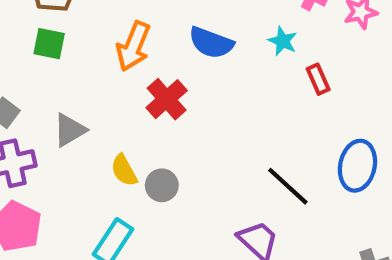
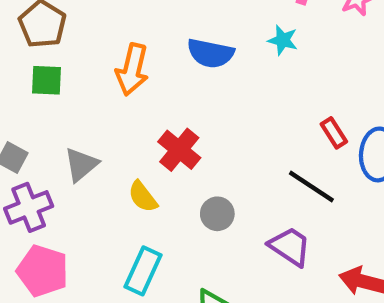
red rectangle: (318, 79) -> (334, 133), moved
red cross: (167, 99) -> (179, 150), moved
gray circle: (162, 185) -> (217, 214), moved

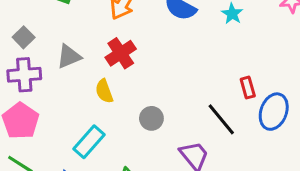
red cross: (179, 150) -> (121, 53), moved

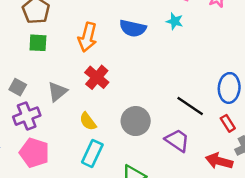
red rectangle: (248, 88) -> (228, 123), moved
yellow semicircle: (104, 91) -> (88, 121), moved
gray circle: (151, 118) -> (136, 121), size x1.5

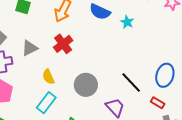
cyan star: (175, 21) -> (127, 22), moved
red rectangle: (228, 123) -> (158, 103), turned -40

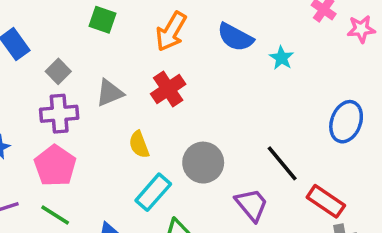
blue ellipse: (165, 75) -> (346, 122), moved
cyan rectangle: (46, 103) -> (153, 192), moved
red rectangle: (158, 103) -> (326, 201), size x1.5

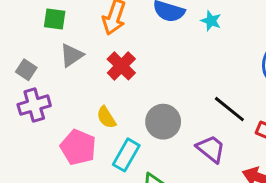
gray triangle: (110, 93) -> (72, 55), moved
pink pentagon: (55, 166) -> (78, 147), moved

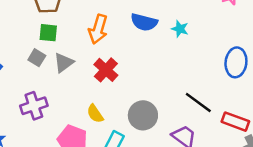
gray square: (26, 70) -> (37, 58), moved

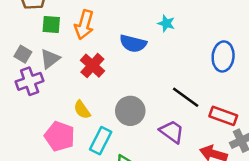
blue semicircle: (144, 22) -> (133, 43), moved
green square: (48, 33) -> (51, 24), moved
purple cross: (34, 106) -> (30, 81), moved

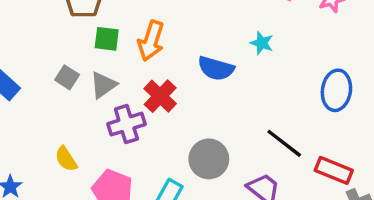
purple cross: (30, 81) -> (126, 124), moved
yellow semicircle: (82, 110) -> (66, 159), moved

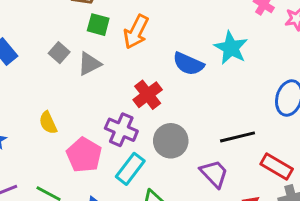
cyan star: (262, 43) -> (231, 48), size x1.6
red cross: (160, 96) -> (148, 95), moved
purple cross: (126, 124) -> (121, 130), moved, turned 32
black line: (284, 143) -> (237, 137), turned -60

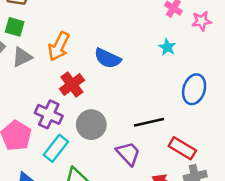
green square: (98, 25) -> (15, 27), moved
orange arrow: (136, 32) -> (59, 46), moved
cyan star: (231, 48) -> (167, 47), moved, size x0.6

